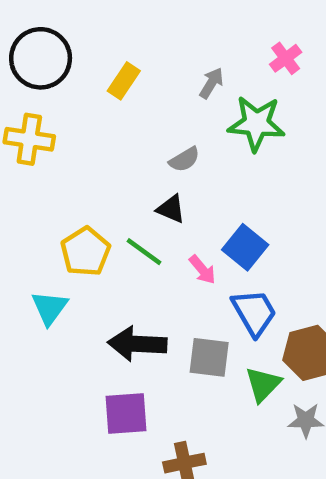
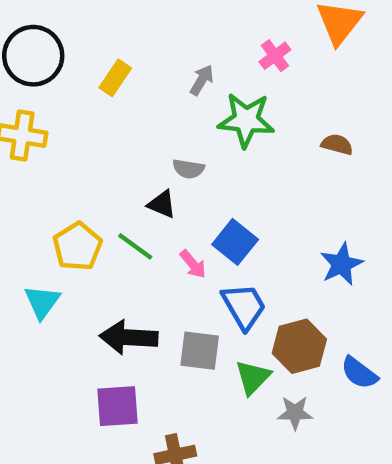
gray semicircle: (184, 159) -> (188, 169), moved, turned 40

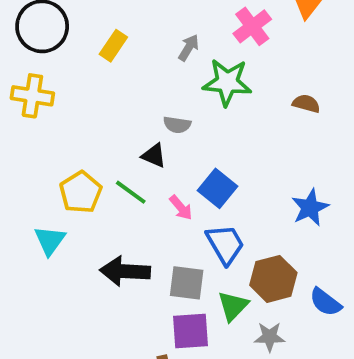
pink cross: (275, 56) -> (252, 26), size x1.4
purple square: (117, 406) -> (191, 331), moved

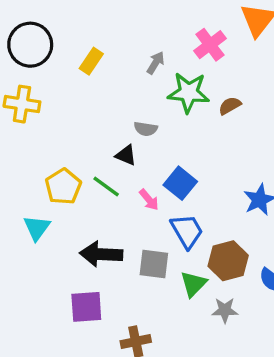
brown semicircle: (306, 104) -> (230, 106), moved, turned -45
purple square: (191, 331) -> (86, 307), moved

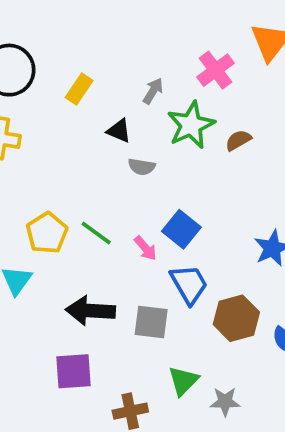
green star: (189, 92) -> (191, 125), turned -30
black triangle: (126, 155) -> (119, 131), moved
green triangle: (193, 284) -> (183, 381), moved
gray star: (225, 310) -> (225, 402), moved

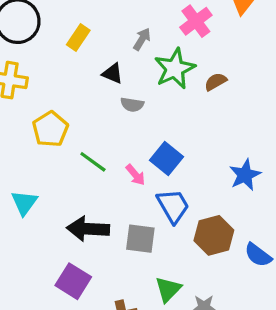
yellow pentagon: (47, 233) -> (50, 129), moved
purple square: (73, 371) -> (73, 281), turned 36

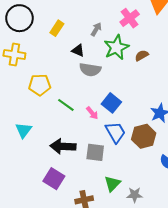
gray semicircle: (132, 105) -> (90, 70), size x1.5
yellow pentagon: (50, 129) -> (40, 85), turned 30
brown hexagon: (214, 235) -> (144, 136), moved

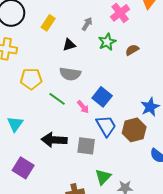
green star: (116, 47) -> (107, 42), size x0.7
black triangle: (78, 50) -> (69, 45), turned -40
gray semicircle: (90, 70) -> (70, 74), moved
purple square: (54, 179) -> (23, 168), moved

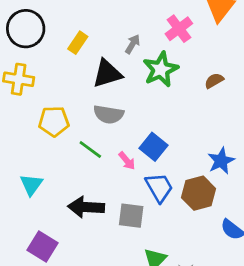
green star: (107, 42) -> (161, 69), size x1.4
black triangle: (69, 45) -> (107, 74), size x1.6
brown semicircle: (132, 50) -> (214, 81), moved

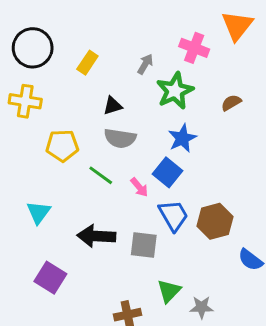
pink cross: (179, 29) -> (194, 48), turned -32
black triangle: (107, 74) -> (113, 106), moved, size x0.6
blue star: (221, 161) -> (182, 138), moved

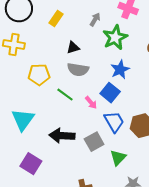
cyan triangle: (39, 212) -> (23, 120), size x1.4
gray square: (144, 245) -> (94, 142), turned -36
green triangle: (169, 291) -> (118, 158), moved

